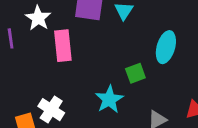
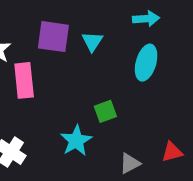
cyan ellipse: (166, 47) -> (146, 63), moved

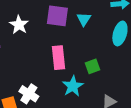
pink rectangle: (24, 80) -> (59, 58), moved

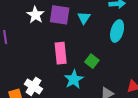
white star: (19, 25) -> (35, 15), moved
green square: (93, 66) -> (92, 61), turned -32

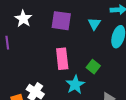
white star: (35, 15) -> (23, 19), moved
cyan triangle: (84, 18) -> (94, 24), moved

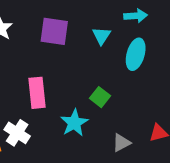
pink rectangle: (62, 59) -> (37, 93), moved

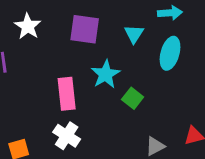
cyan star: (74, 123) -> (106, 74), moved
white cross: (17, 133) -> (67, 136), moved

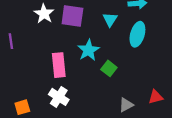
white star: (28, 26) -> (44, 14), moved

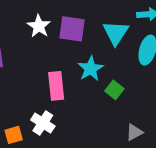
cyan triangle: (110, 19) -> (116, 33), size x1.5
white cross: (59, 97) -> (43, 123), moved

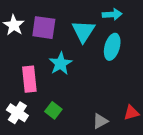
green square: (114, 90) -> (53, 110), moved

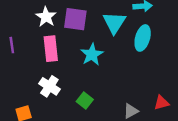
pink rectangle: (29, 79) -> (51, 49), moved
white cross: (17, 113) -> (49, 86), moved

